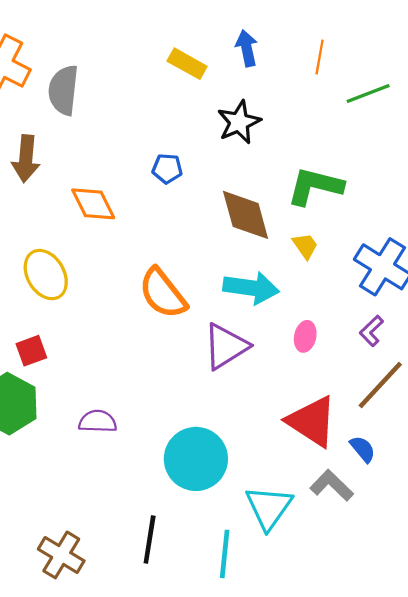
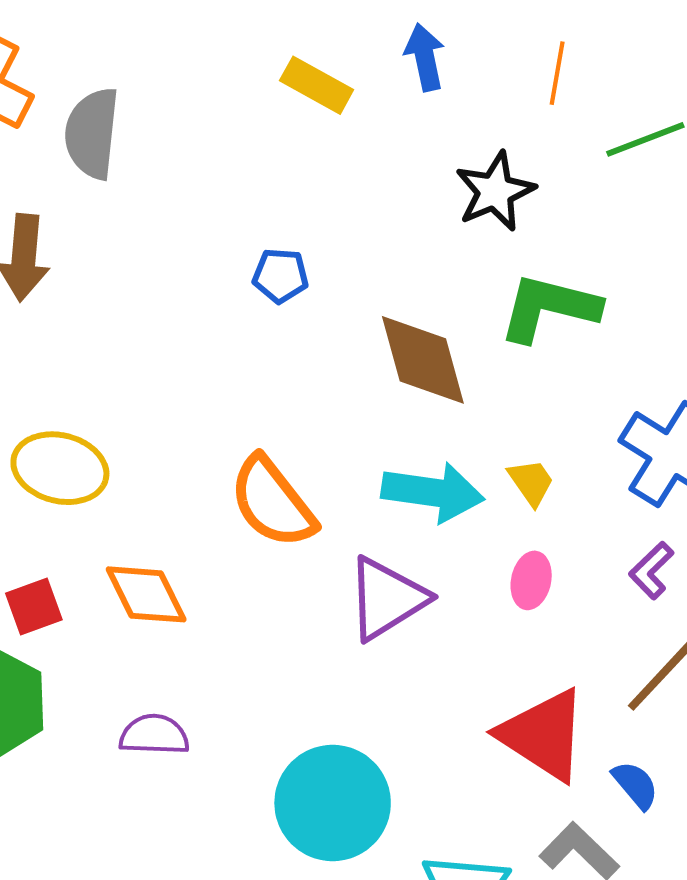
black star: (239, 122) -> (495, 191), moved
orange diamond: (93, 204) -> (146, 594), moved
yellow trapezoid: (305, 246) -> (531, 482), moved
yellow ellipse: (46, 275) -> (60, 468), turned -45

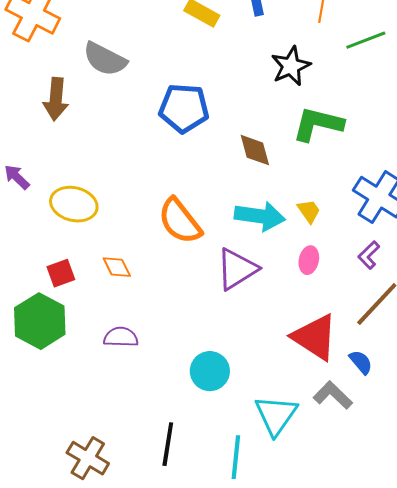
gray semicircle: (92, 133) -> (105, 59), moved, turned -69
blue pentagon: (280, 276) -> (184, 108), size x1.8
brown diamond: (423, 360) -> (255, 150), size x0.7
orange diamond: (146, 594) -> (117, 267), size x0.7
cyan circle: (333, 803) -> (210, 371), size x0.7

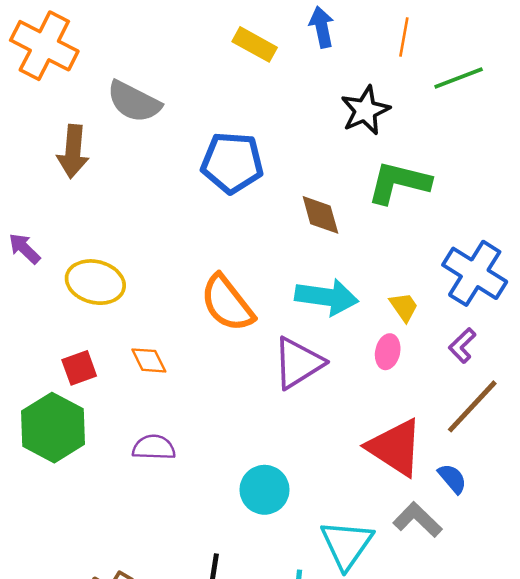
yellow trapezoid: (309, 211) -> (404, 307), moved

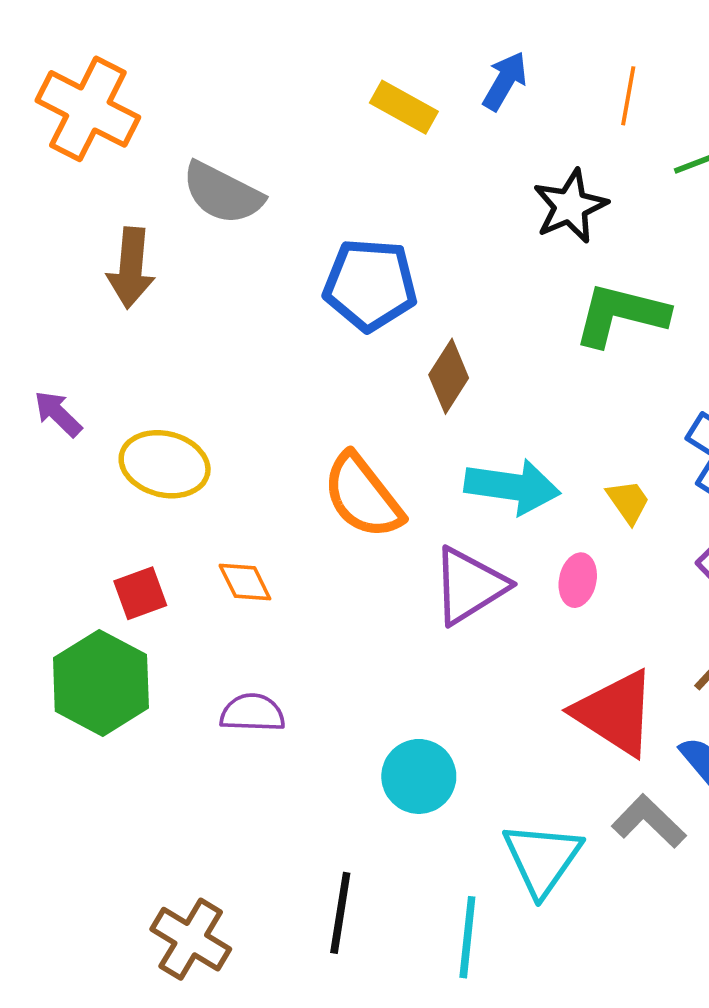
blue arrow: (322, 27) -> (505, 81), turned 42
brown diamond: (320, 215) -> (449, 376), moved, turned 48
pink ellipse: (388, 352) -> (578, 580), moved

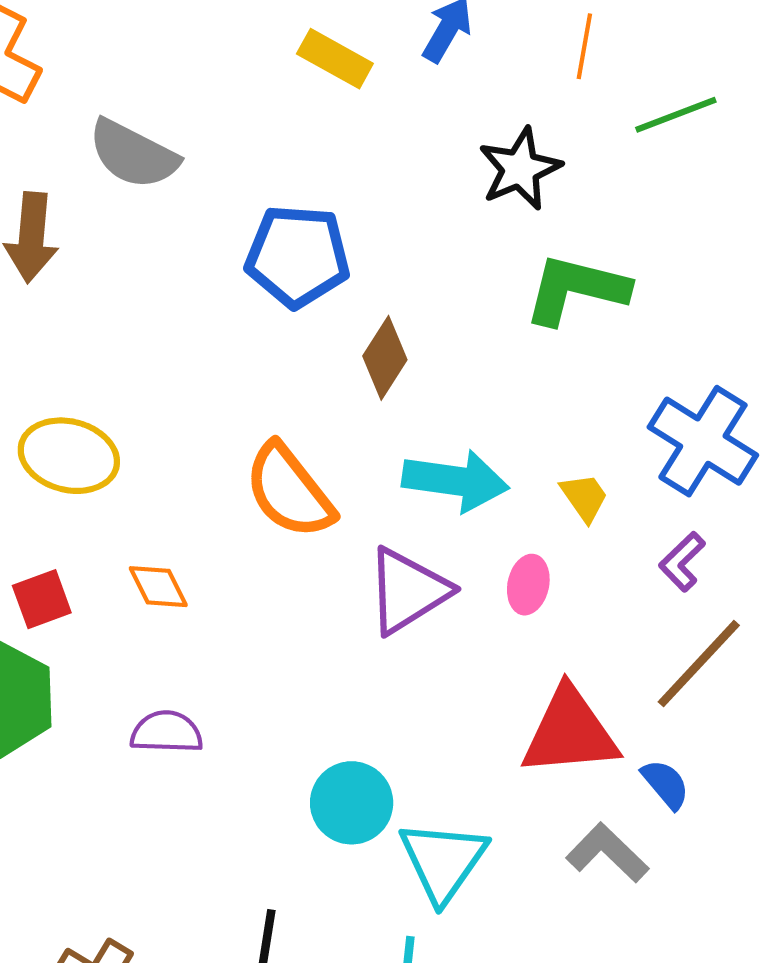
red triangle: (615, 713) -> (570, 732), turned -38
cyan triangle: (542, 859) -> (443, 861), moved

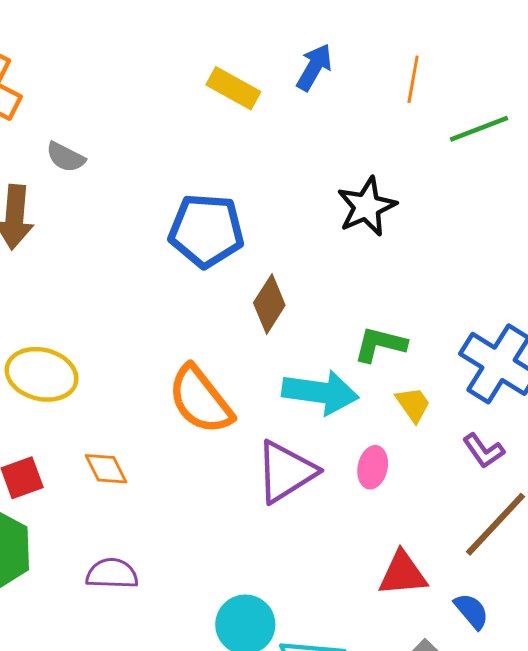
gray semicircle: (133, 154) -> (66, 157), moved, size x0.6
black star: (520, 169) -> (367, 207), moved
green L-shape: (576, 289) -> (380, 344), moved, size x0.7
purple L-shape: (682, 562) -> (484, 451), turned -81
red triangle: (570, 732) -> (403, 574), size x0.7

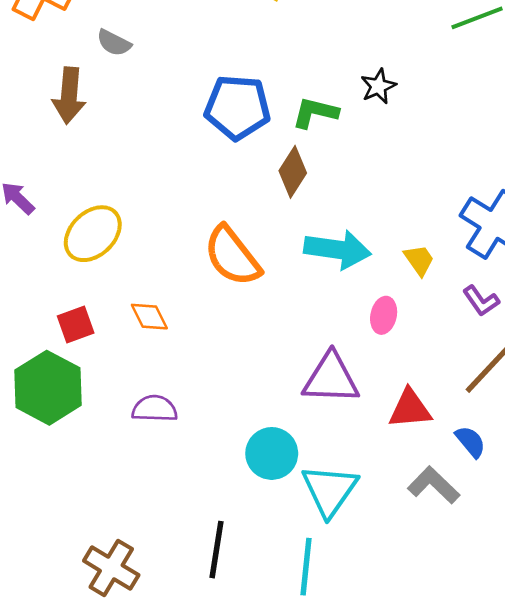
black star: (367, 207) -> (378, 86), size x0.7
green L-shape: (380, 344) -> (315, 113), moved
yellow ellipse: (42, 374) -> (93, 234), turned -58
purple triangle: (286, 472) -> (331, 378), moved, turned 34

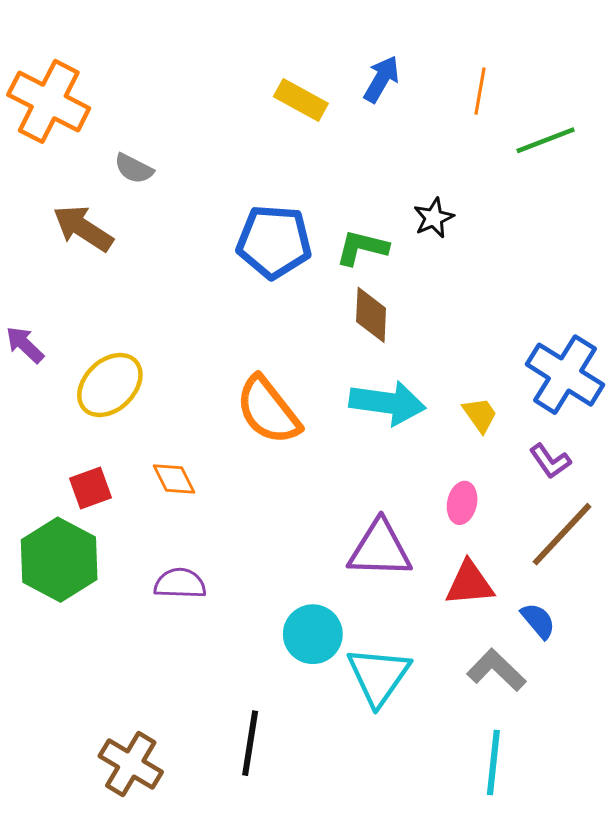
brown arrow: (69, 95) -> (83, 228), turned 118
brown diamond: (293, 172) -> (371, 315), moved, turned -30
pink ellipse: (384, 315) -> (462, 503), moved
cyan line: (306, 567) -> (493, 763), moved

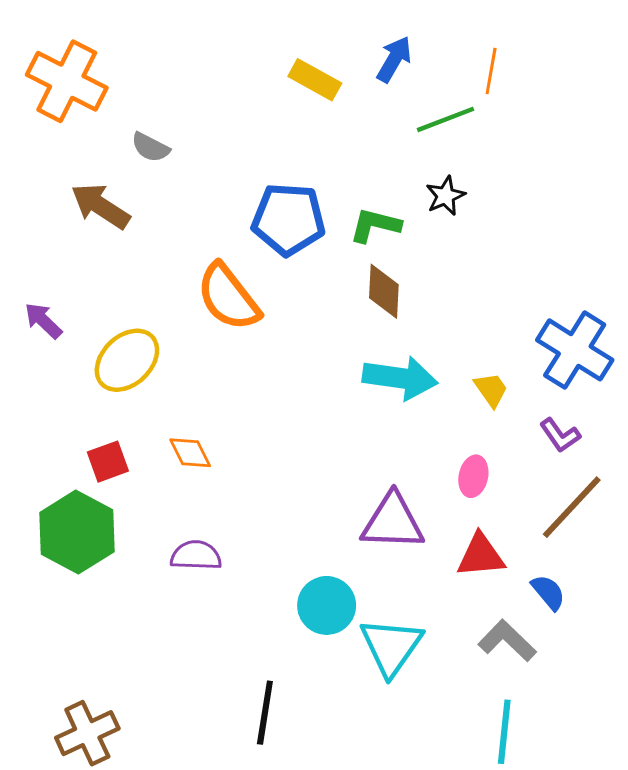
green line: (546, 140) -> (446, 119), moved
orange semicircle: (268, 410) -> (228, 297), moved
brown cross: (131, 764) -> (87, 733), moved, turned 34

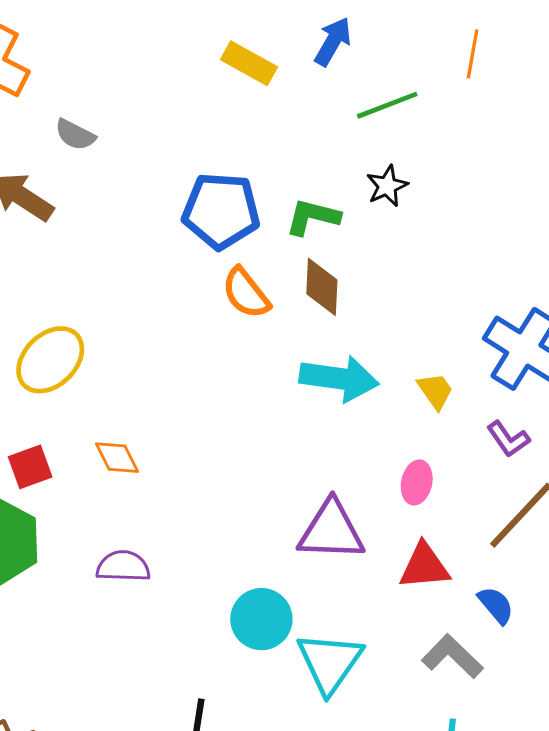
orange line: (491, 71) -> (473, 54), moved
orange semicircle: (228, 297) -> (246, 293), moved, size x0.7

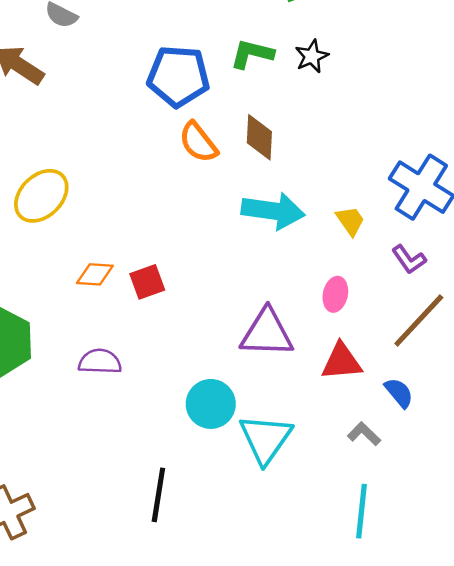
green L-shape: (313, 217) -> (252, 54), moved
orange diamond: (117, 458) -> (95, 274), turned -60
red square: (30, 467) -> (147, 282), moved
gray L-shape: (452, 656) -> (364, 434), size x0.7

